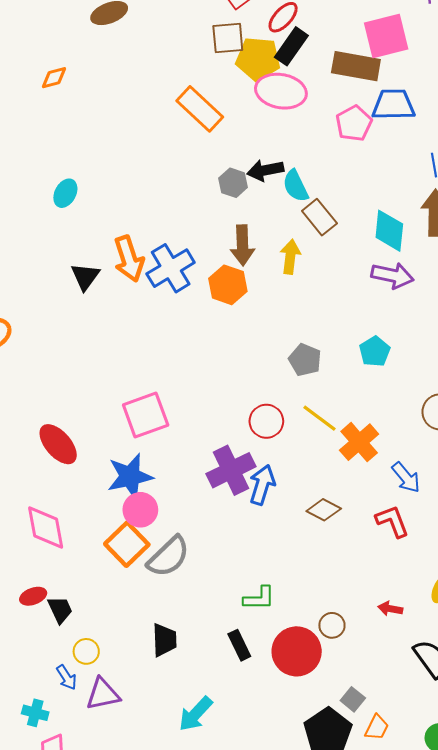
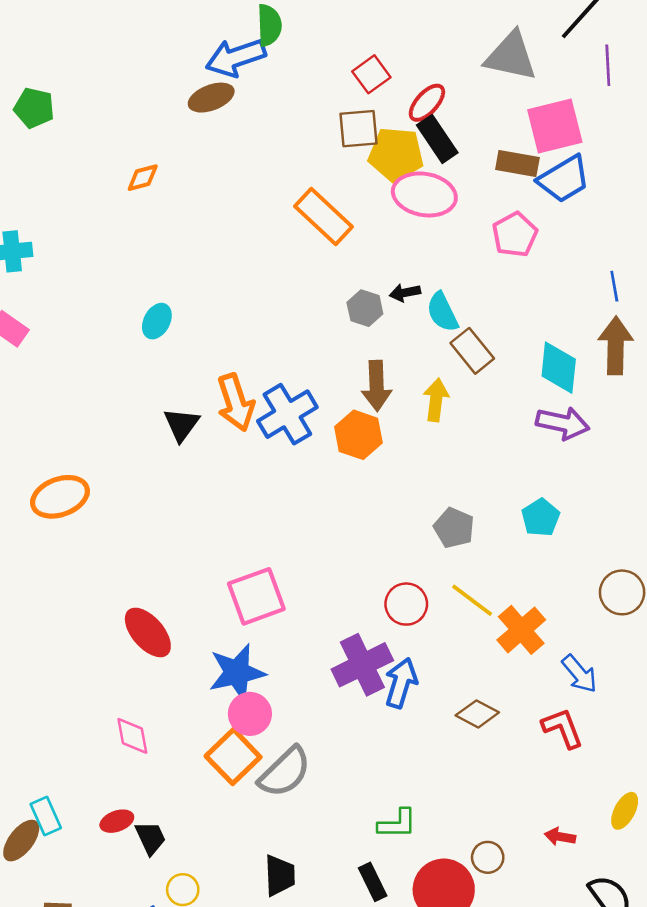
black rectangle: (291, 46) -> (437, 139), turned -69
brown rectangle: (356, 66) -> (517, 163), size x0.7
blue trapezoid: (393, 105) -> (564, 179), moved, turned 150
black arrow: (265, 170) -> (405, 293), size x0.7
pink diamond: (46, 527) -> (132, 736), size x0.7

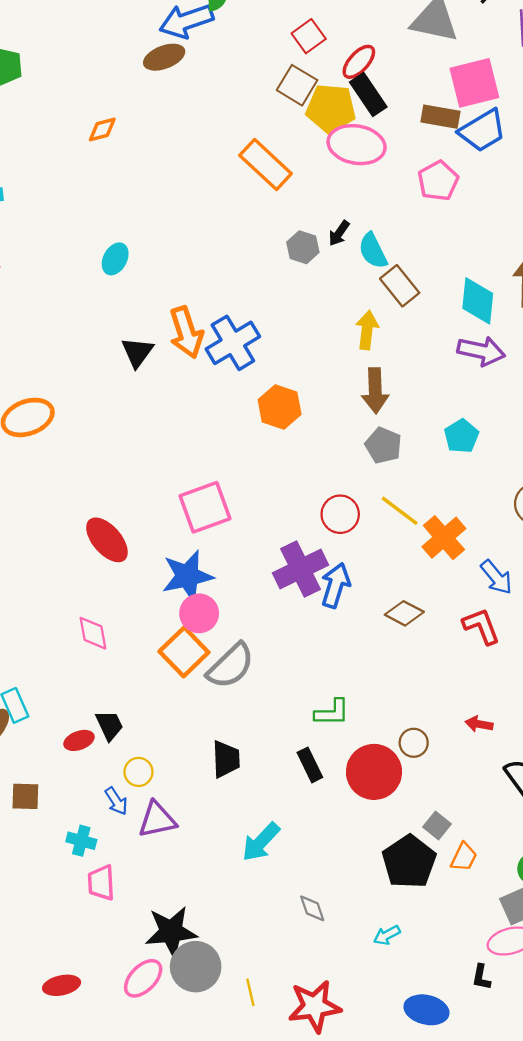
brown square: (358, 129) -> (297, 85), turned 36
black arrow: (405, 293) -> (339, 233), turned -44
brown arrow: (377, 386) -> (375, 391), moved
orange hexagon: (358, 435) -> (280, 407), moved
red ellipse: (117, 821) -> (79, 740), moved

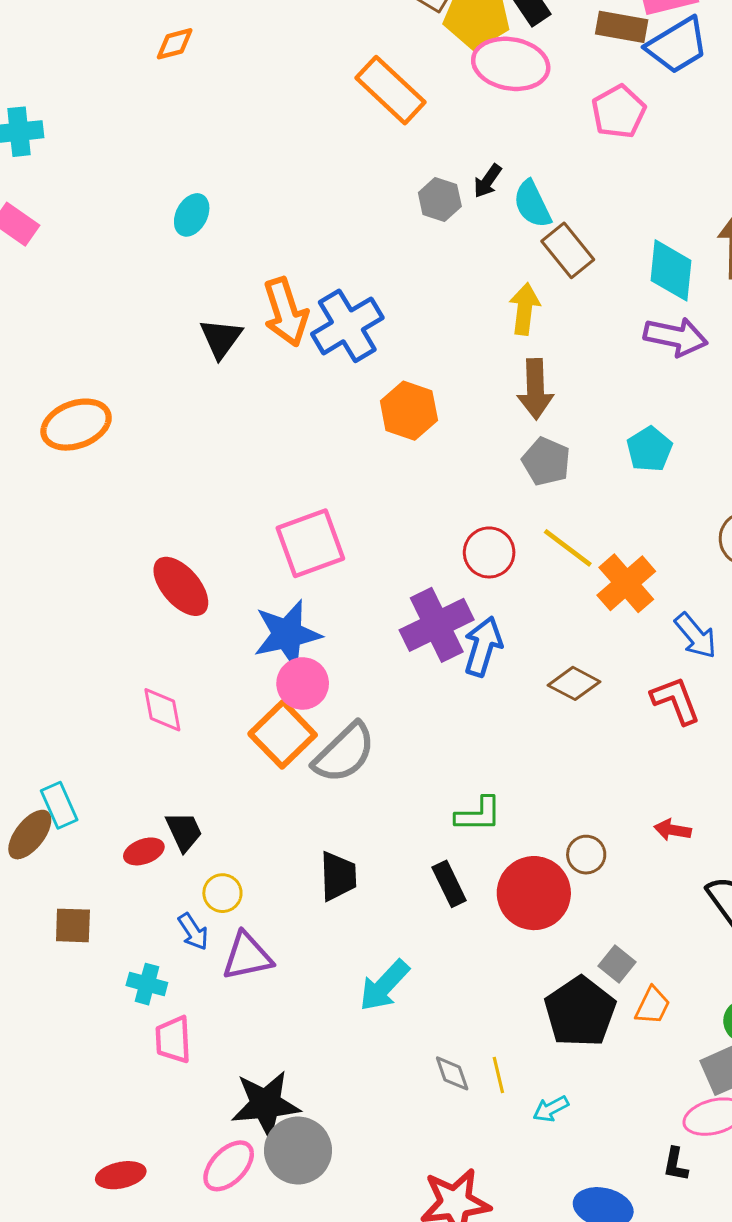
yellow line: (250, 992) -> (498, 1075), moved

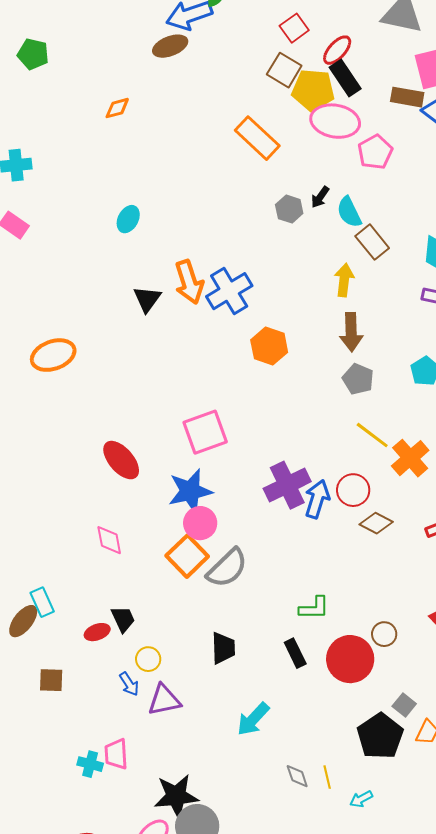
pink pentagon: (619, 112) -> (375, 152), moved
red circle: (489, 552) -> (353, 490), moved
cyan cross: (147, 984) -> (90, 764), moved

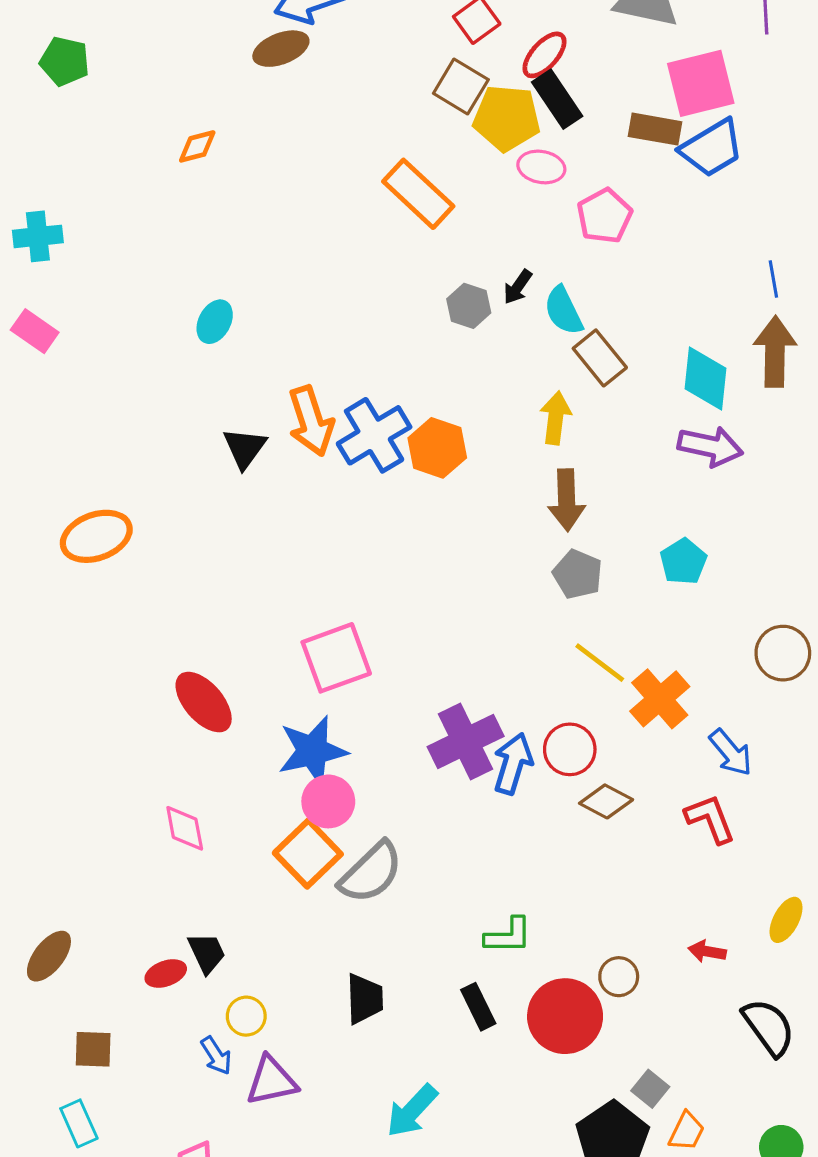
pink ellipse: (335, 121) -> (541, 167), size x0.6
orange hexagon: (269, 346) -> (437, 448), moved
cyan rectangle: (42, 602) -> (79, 1123), moved

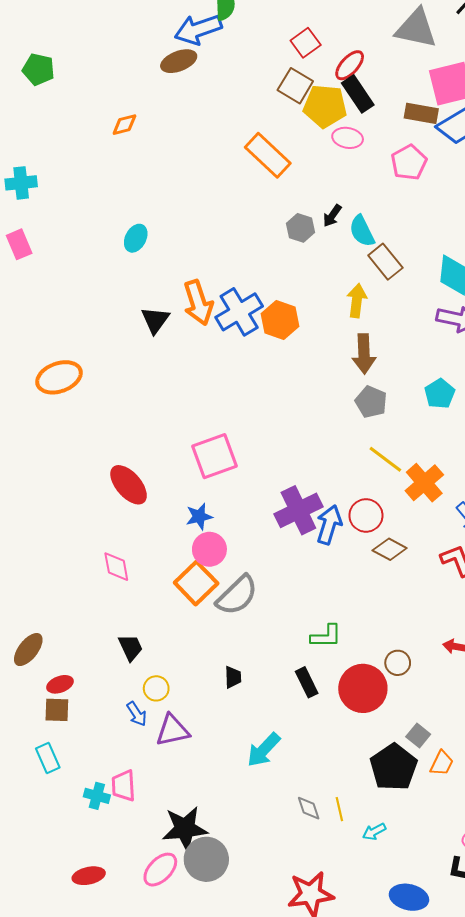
pink pentagon: (604, 216) -> (409, 162), moved
pink rectangle: (35, 331) -> (19, 244), turned 32
blue star: (313, 751) -> (199, 517), size x0.6
red ellipse: (166, 974) -> (60, 684), moved
black trapezoid: (365, 999) -> (233, 677), size x0.7

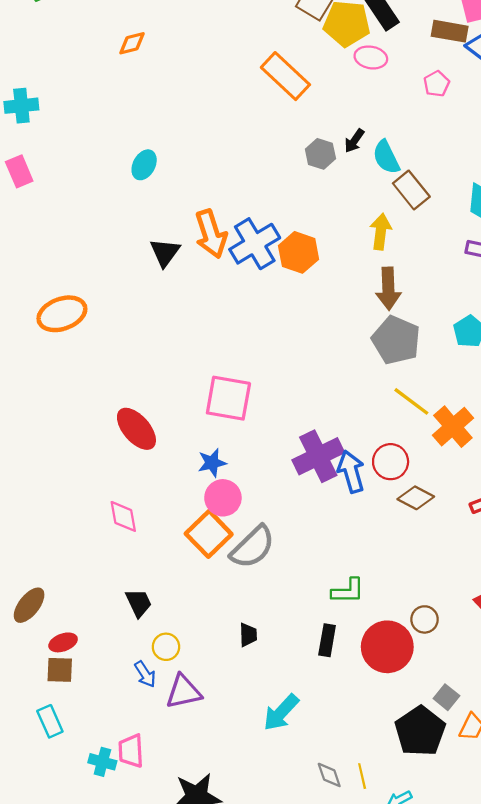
pink pentagon: (409, 162) -> (437, 84), size x0.7
gray pentagon: (371, 402) -> (396, 340), size x1.4
pink square: (215, 456) -> (228, 398), turned 30
blue arrow: (329, 525) -> (351, 472), turned -33
black rectangle: (307, 682) -> (327, 640), turned 36

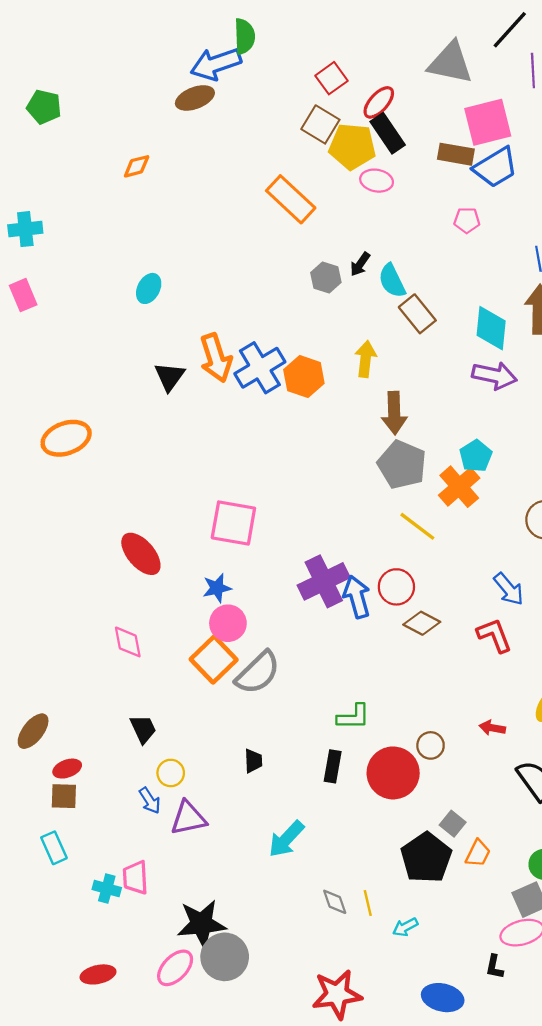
pink pentagon: (437, 84) -> (467, 220), moved, turned 30
yellow arrow: (381, 232) -> (366, 359), moved
orange cross: (453, 427) -> (459, 487), moved

